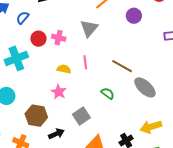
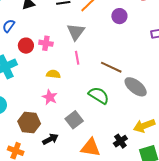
pink line: (85, 62) -> (77, 58), moved
green semicircle: (108, 93) -> (99, 95), size x1.5

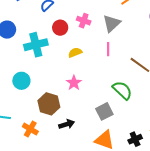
pink cross: (46, 43) -> (84, 21), moved
yellow semicircle: (53, 74) -> (75, 53), moved, turned -40
gray square: (74, 120) -> (104, 111), moved

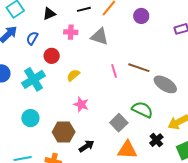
pink cross: (84, 21) -> (71, 32), moved
gray triangle: (112, 23) -> (100, 37), turned -42
pink line: (108, 49) -> (114, 71), moved
green semicircle: (122, 90) -> (142, 110), moved

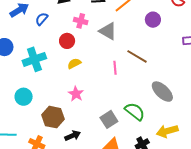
red circle: (52, 56) -> (67, 41), moved
brown line: (139, 68) -> (137, 56), moved

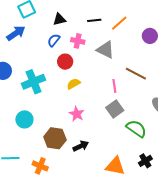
blue semicircle: (42, 19) -> (54, 40), moved
gray square: (109, 119) -> (115, 109), moved
black arrow: (73, 136) -> (81, 146), moved

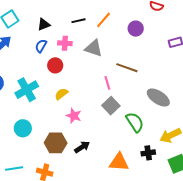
yellow semicircle: (74, 84) -> (61, 94), moved
green semicircle: (136, 129) -> (135, 122), turned 30
black cross: (145, 161) -> (148, 153), turned 32

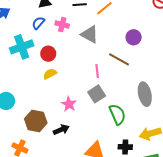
purple circle: (136, 29) -> (134, 37), moved
red circle: (55, 65) -> (48, 54), moved
cyan cross: (27, 90) -> (22, 47), moved
gray ellipse: (158, 97) -> (145, 94), turned 35
pink star: (74, 116) -> (69, 104), moved

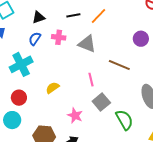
purple circle: (134, 37) -> (141, 39), moved
red circle: (48, 54) -> (19, 98), moved
pink line: (97, 71) -> (91, 80), moved

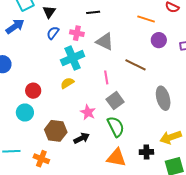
orange line: (99, 16) -> (146, 19), moved, turned 60
black triangle: (38, 17) -> (49, 12), moved, turned -40
cyan cross: (21, 64) -> (73, 58), moved
green semicircle: (124, 120) -> (116, 127), moved

